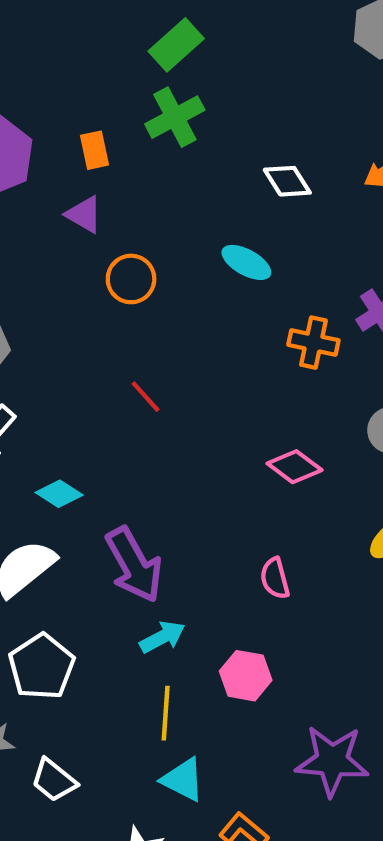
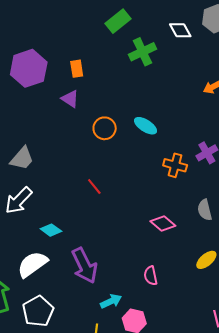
green cross: (175, 117) -> (142, 52), moved
white diamond: (287, 181) -> (180, 30), moved
orange circle: (131, 279) -> (105, 128), moved
cyan arrow: (162, 637) -> (111, 301), moved

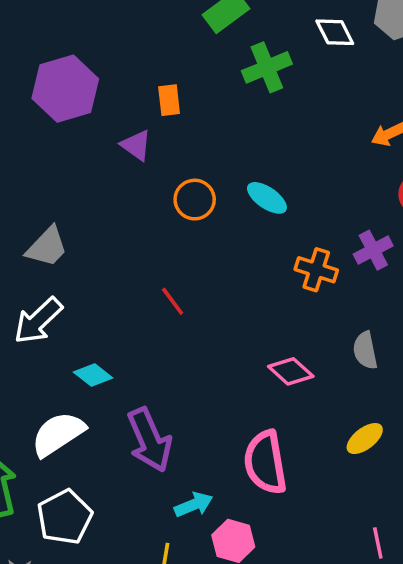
orange rectangle: (77, 69) -> (169, 100), moved
pink semicircle: (151, 276) -> (265, 462), size x1.8

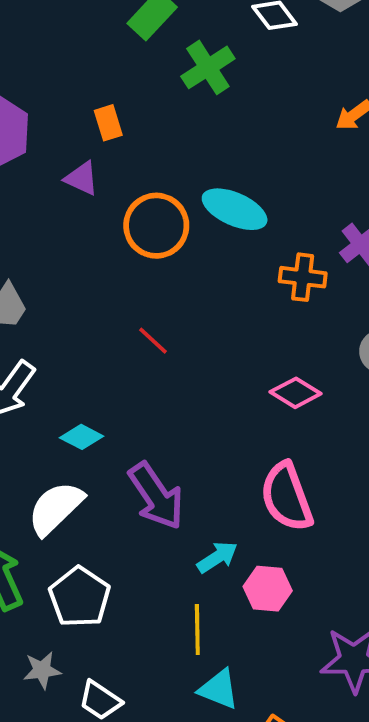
cyan ellipse: (267, 198) -> (235, 209), size x1.4
orange circle: (195, 200) -> (156, 226), size x1.4

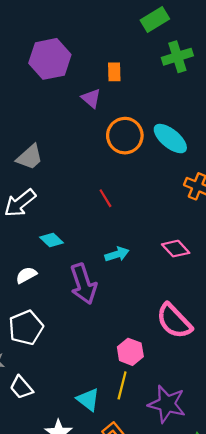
pink semicircle: (287, 497) -> (174, 321), moved, turned -39
white semicircle: (56, 508) -> (26, 275), size x0.6
cyan arrow: (217, 557) -> (117, 254), moved
yellow line: (197, 630) -> (122, 385), moved

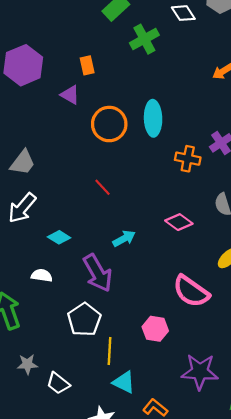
cyan ellipse: (170, 139) -> (153, 118), turned 60
white semicircle: (26, 275) -> (42, 275), turned 48
white pentagon: (26, 328) -> (84, 320), moved
yellow line: (122, 385) -> (109, 351), moved

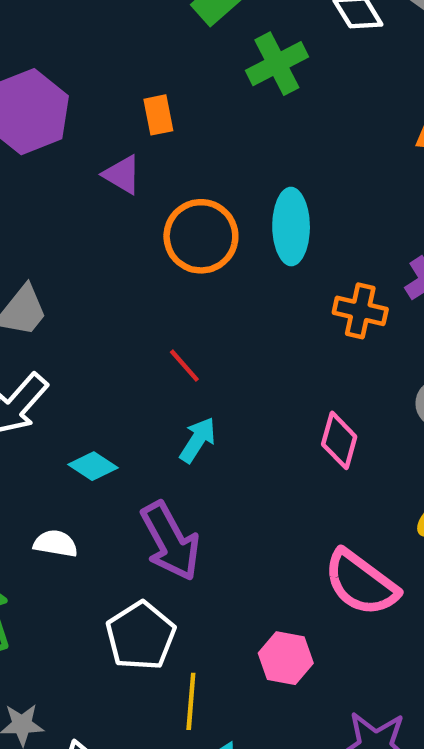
pink diamond: (179, 222) -> (339, 440), turned 68
cyan arrow: (124, 238) -> (198, 440), moved, turned -30

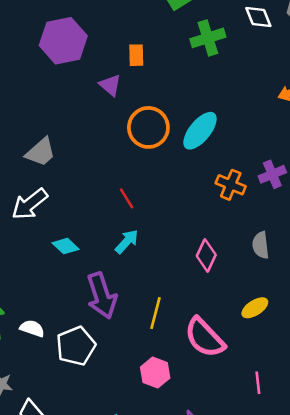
cyan ellipse: (291, 227) -> (200, 131), turned 30
white semicircle: (56, 544) -> (32, 328), moved
yellow line: (191, 701) -> (155, 313), moved

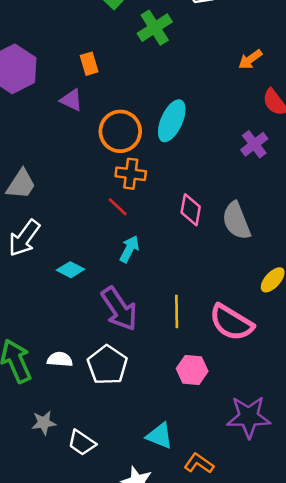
orange cross: (231, 185) -> (131, 174), moved
gray semicircle: (261, 245) -> (236, 221), moved, size x1.4
pink diamond: (206, 255) -> (191, 210), moved

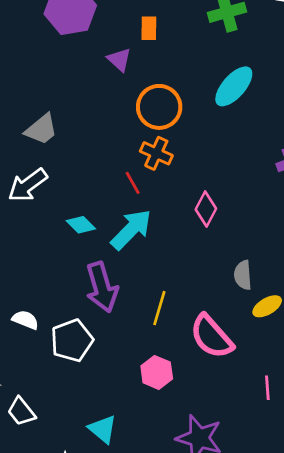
cyan ellipse: (172, 121) -> (234, 86), moved
gray semicircle: (236, 221) -> (243, 275), moved, size x0.7
cyan arrow: (129, 249) -> (131, 229), size x1.6
cyan diamond: (71, 270) -> (81, 225), moved

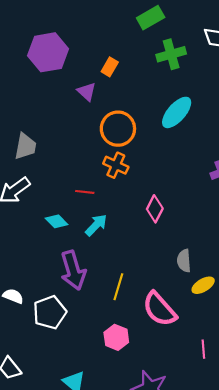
orange rectangle: (149, 28) -> (110, 67), turned 30
gray trapezoid: (41, 129) -> (25, 146), turned -40
red line: (133, 183) -> (85, 192), moved, turned -54
cyan arrow: (131, 229) -> (96, 225), size x0.7

